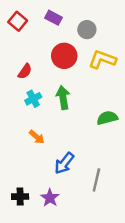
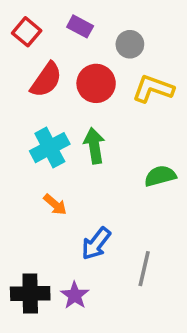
red semicircle: (25, 71) -> (46, 80), moved, size x1.5
cyan cross: (33, 99) -> (50, 148), size x1.5
black cross: (20, 197) -> (30, 294), size x1.5

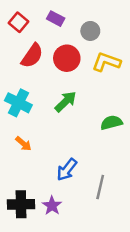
green arrow: (94, 146) -> (66, 102), turned 55
cyan cross: (50, 148) -> (18, 103), moved, turned -35
orange arrow: (55, 204) -> (23, 144), moved

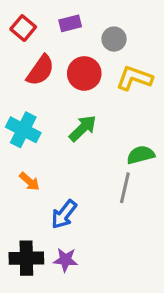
purple rectangle: (56, 19) -> (70, 23), turned -42
blue arrow: (67, 170) -> (64, 214), moved
gray line: (100, 187) -> (125, 188), moved
purple star: (52, 206) -> (65, 260), turned -30

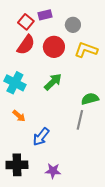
red square: (23, 28) -> (26, 22), moved
purple star: (65, 260) -> (53, 171), moved

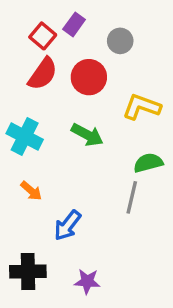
purple rectangle: (45, 15) -> (74, 24), turned -40
yellow L-shape: (86, 50) -> (142, 107), moved
green arrow: (53, 82) -> (87, 135), turned 72

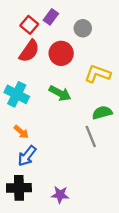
gray line: (132, 197) -> (91, 137), turned -35
blue arrow: (67, 225) -> (27, 156), moved

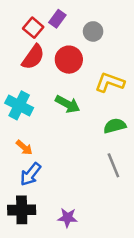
gray line: (91, 137) -> (113, 165), moved

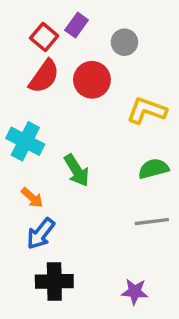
green arrow: (68, 104) -> (77, 170), moved, turned 30
gray line: (113, 165) -> (152, 222), turned -75
black cross: (22, 210) -> (54, 281), moved
purple star: (68, 218) -> (135, 292), moved

